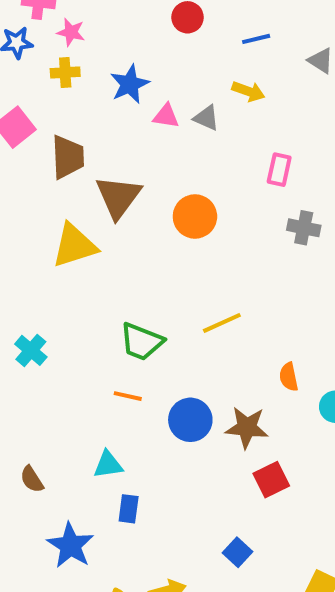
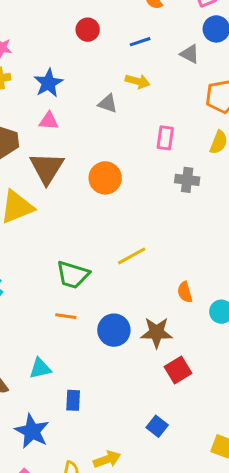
pink triangle: (166, 116) -> (49, 121), moved
cyan triangle: (108, 465) -> (40, 368), moved

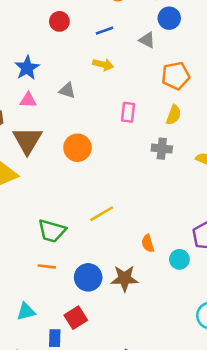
gray triangle: (108, 104) -> (67, 91), moved
gray cross: (187, 180) -> (162, 149), moved
red square: (178, 370) -> (76, 318), moved

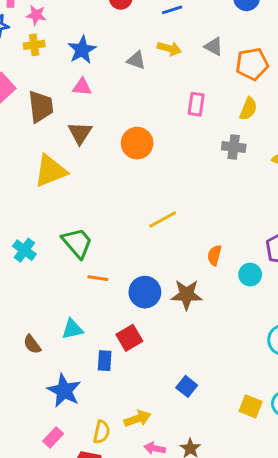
gray triangle: (147, 40) -> (214, 46), moved
gray triangle: (67, 91) -> (136, 60), moved
brown triangle: (27, 140) -> (80, 133), size x0.7
green trapezoid: (52, 231) -> (77, 243), moved, turned -148
orange semicircle: (148, 243) -> (214, 255), turned 30

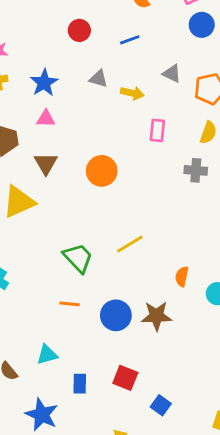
yellow arrow: (169, 49) -> (132, 93), moved
gray triangle: (136, 60) -> (99, 79), moved
green trapezoid: (77, 243) -> (78, 258), moved
red square: (129, 338) -> (125, 378), moved, turned -35

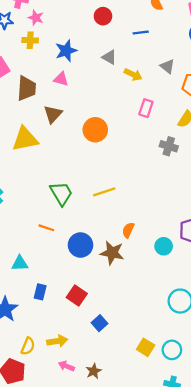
orange semicircle: (182, 276) -> (128, 230), moved

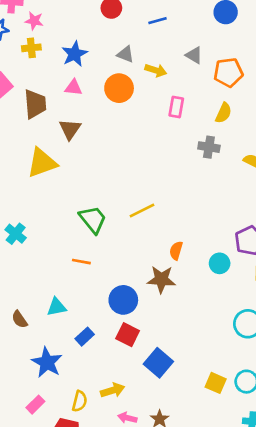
orange circle: (95, 130) -> (119, 88), moved
blue circle: (81, 245) -> (123, 300), moved
blue rectangle: (40, 292) -> (85, 337), turned 42
blue square: (99, 323) -> (158, 363), size x1.5

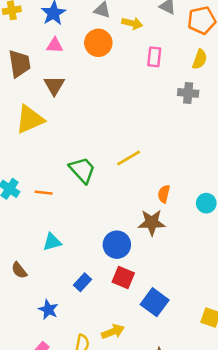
orange line: (81, 262) -> (44, 193), moved
cyan triangle: (57, 307) -> (52, 242), moved
blue star: (47, 362) -> (48, 310), size x0.7

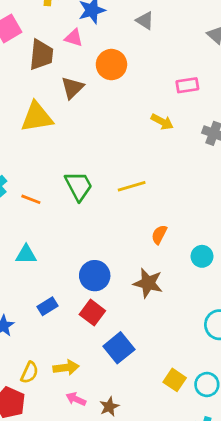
yellow arrow: (132, 23) -> (162, 122), moved
orange circle: (98, 43) -> (111, 65), moved
pink triangle: (55, 45) -> (74, 38), moved
pink rectangle: (154, 57) -> (187, 85), turned 60
brown star: (152, 222) -> (148, 283), moved

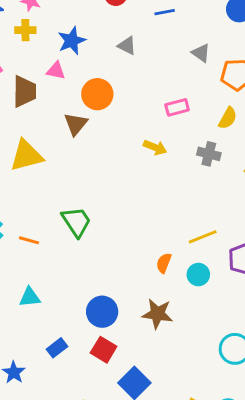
brown triangle: (72, 88) -> (76, 124), moved
yellow line: (132, 186) -> (203, 237), moved
cyan circle: (202, 256) -> (198, 275), moved

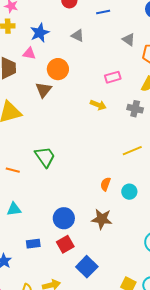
yellow line: (203, 237) -> (132, 151), moved
blue rectangle: (57, 348) -> (33, 244), turned 32
red square: (104, 350) -> (65, 244), turned 30

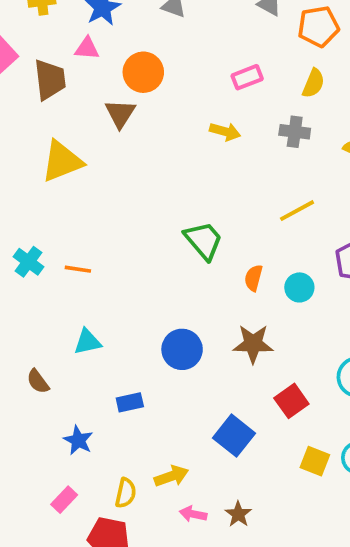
green trapezoid: (45, 157) -> (204, 240), moved
red square: (65, 244) -> (291, 401), moved

